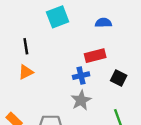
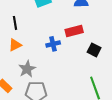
blue cross: (81, 76) -> (53, 44), moved
gray star: (81, 100) -> (27, 69), moved

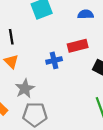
orange triangle: (15, 45) -> (11, 62), turned -48

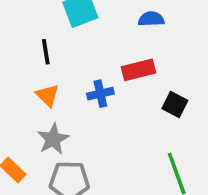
black line: (11, 37) -> (46, 52), moved
orange triangle: (11, 62) -> (48, 95), moved

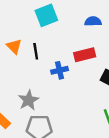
black line: (46, 52) -> (36, 51), moved
orange triangle: (48, 95) -> (14, 46), moved

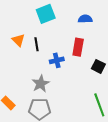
red rectangle: (85, 55) -> (78, 47), turned -66
gray star: (28, 100) -> (41, 84), moved

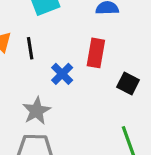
blue cross: (57, 60) -> (62, 74), turned -32

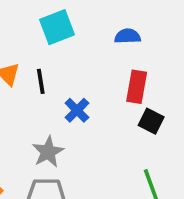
red rectangle: (96, 53) -> (137, 87), moved

